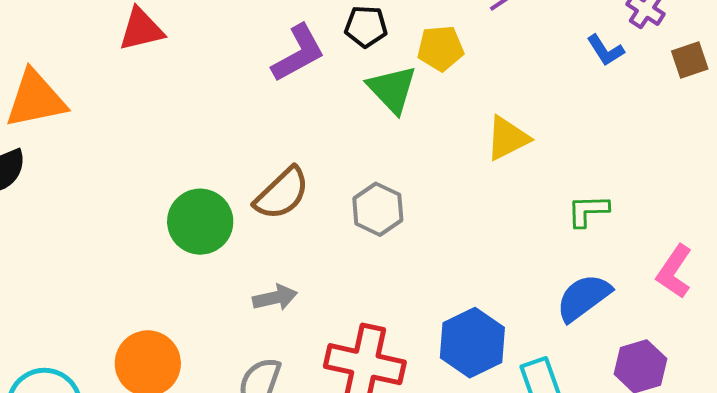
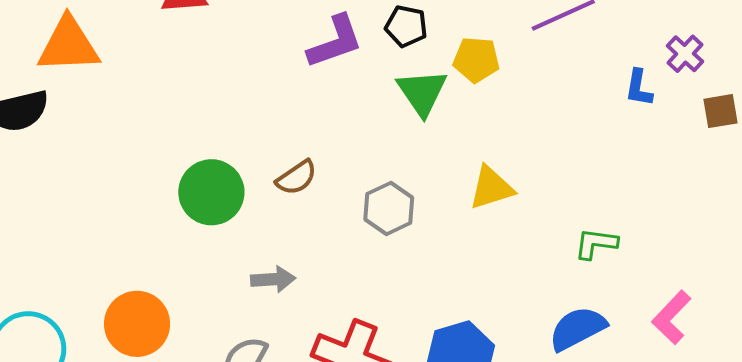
blue L-shape: (605, 50) -> (639, 88), turned 33
yellow triangle: (508, 138) -> (491, 188), moved
brown semicircle: (282, 193) -> (297, 178), size x0.7

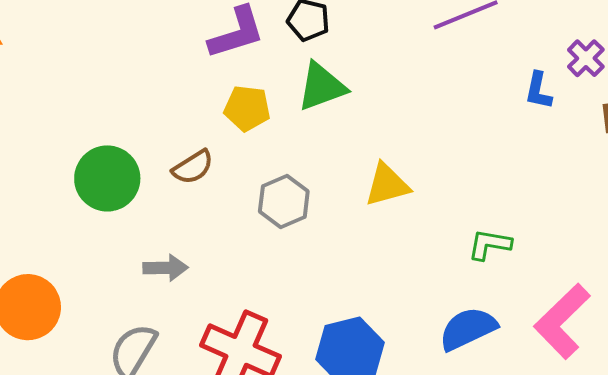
yellow pentagon: (476, 60) -> (247, 108), moved
green triangle: (422, 92) -> (322, 87), turned 42
pink L-shape: (671, 317) -> (562, 321), size x1.4

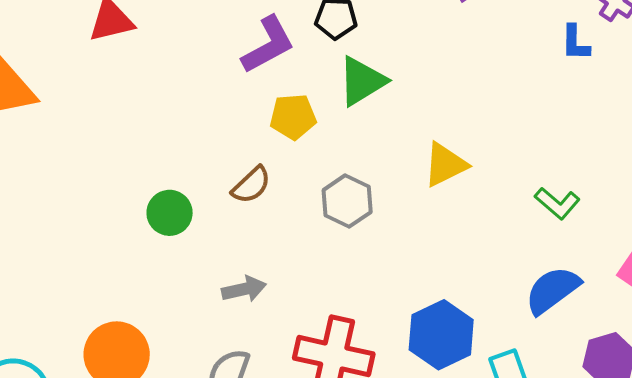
green circle: (107, 178) -> (170, 213), size x0.7
green L-shape: (490, 244) -> (557, 203), turned -138

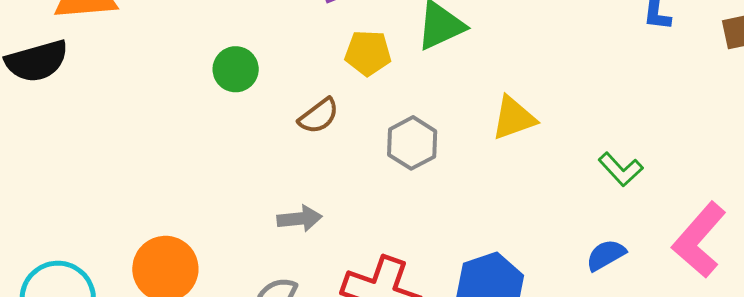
green circle: (170, 213) -> (236, 69), moved
blue semicircle: (552, 290) -> (606, 255), size x0.7

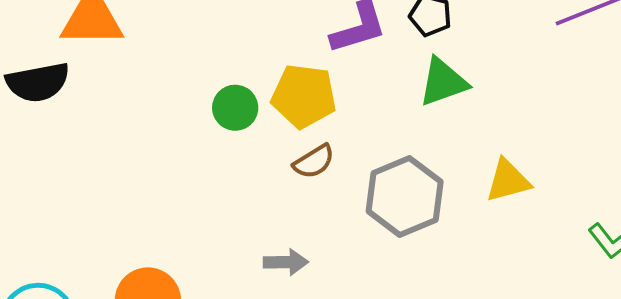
yellow pentagon: (368, 53) -> (304, 96), moved, size x1.4
gray hexagon: (412, 143) -> (405, 197), size x1.5

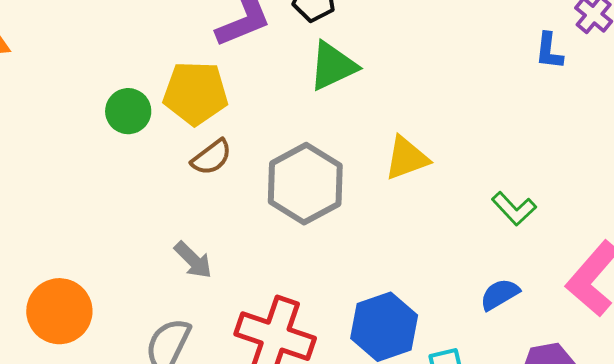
gray arrow: (286, 262) -> (193, 260), turned 51

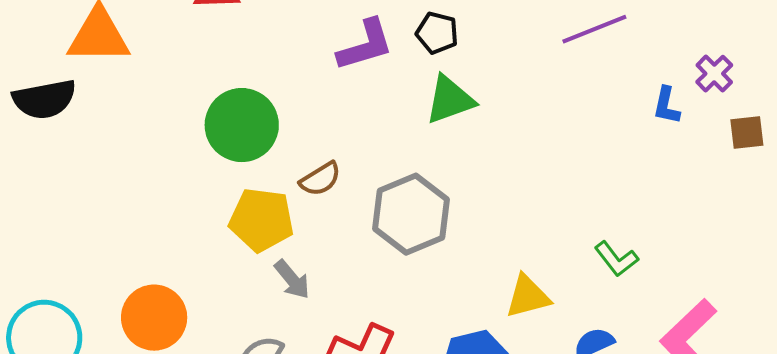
yellow pentagon: (195, 93) -> (261, 220), moved
green circle: (128, 111) -> (242, 125), size x1.6
yellow triangle: (407, 158) -> (528, 296), moved

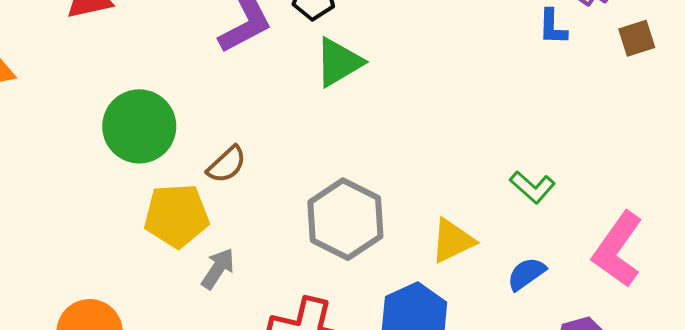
gray hexagon: (411, 214) -> (345, 219), moved
gray arrow: (292, 279) -> (218, 269), turned -96

